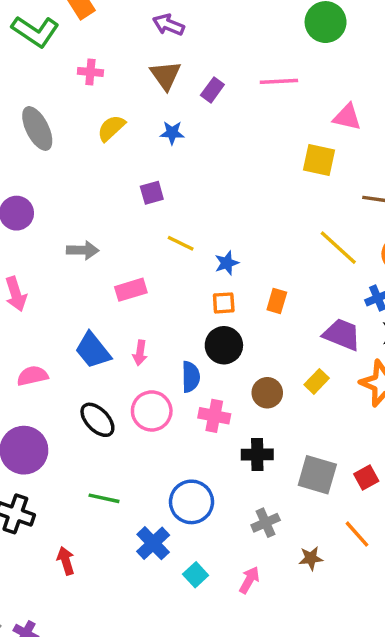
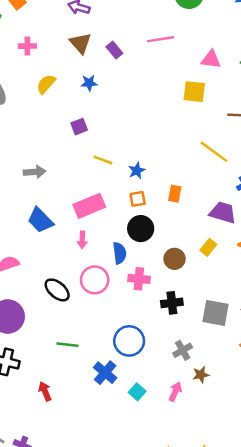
purple rectangle: (212, 90) -> (114, 50), turned -70
pink rectangle: (131, 290) -> (89, 206), moved, size x1.4
blue trapezoid: (93, 350) -> (40, 220), moved
brown star: (311, 558) -> (201, 375), moved

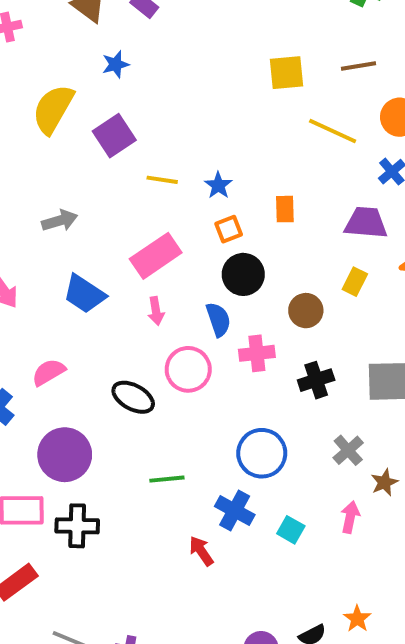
yellow semicircle: (46, 84) -> (53, 109), moved, size x1.5
yellow square: (194, 92) -> (286, 73), moved
purple square: (79, 127) -> (114, 136), size x1.5
red arrow: (45, 391) -> (201, 551), moved

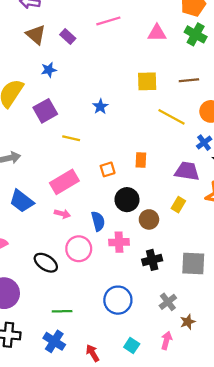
blue star: (218, 185) -> (100, 107), moved
black circle: (243, 274) -> (127, 200), moved
pink arrow: (156, 311) -> (62, 214), turned -70
blue cross: (235, 510) -> (54, 341), moved
red arrow: (201, 551) -> (93, 353), moved

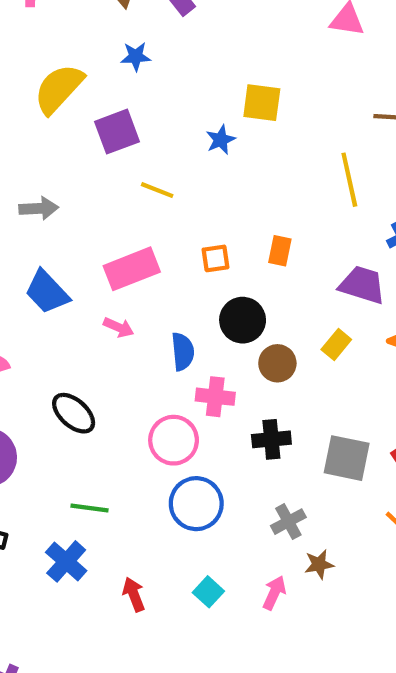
yellow square: (147, 81) -> (262, 103), moved
yellow line: (171, 117) -> (349, 180), turned 40
pink circle: (79, 249) -> (174, 440), moved

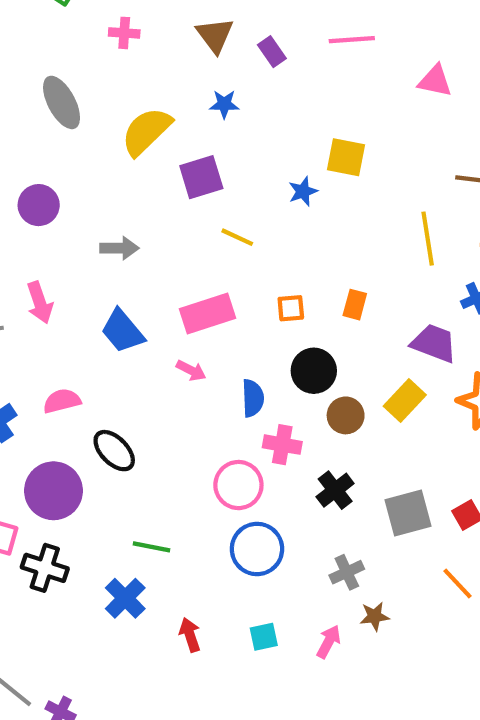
yellow rectangle: (336, 345) -> (405, 400), size x1.4
black ellipse: (74, 413) -> (114, 451), moved
black cross: (271, 439) -> (335, 490), turned -36
gray square: (347, 458) -> (408, 513), turned -30
cyan square: (208, 592) -> (264, 637), turned 32

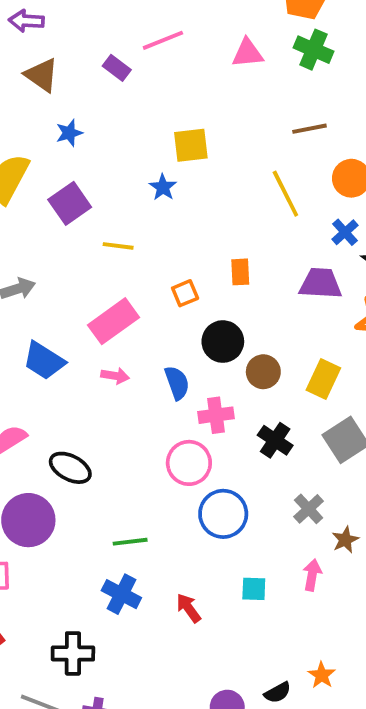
purple rectangle: (272, 52) -> (117, 68), moved
yellow rectangle: (405, 400) -> (323, 379), moved
black cross: (45, 568) -> (73, 653), moved
cyan square: (264, 637) -> (254, 589), turned 32

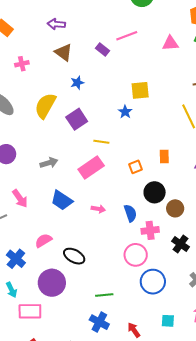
pink rectangle: (114, 321) -> (91, 168), moved

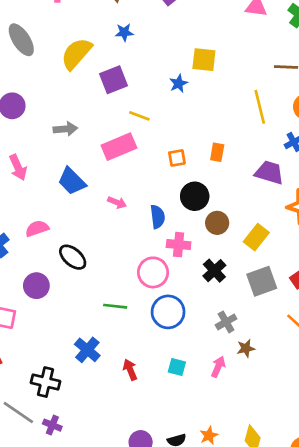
purple circle: (52, 283) -> (36, 286), size x0.7
green line: (104, 295) -> (115, 306), moved

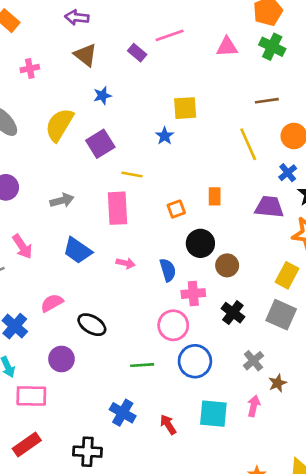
pink rectangle: (119, 147) -> (118, 208), turned -60
yellow rectangle: (256, 237) -> (287, 275), moved
gray square: (262, 281) -> (281, 315), turned -36
cyan square: (177, 367) -> (213, 414), size x1.6

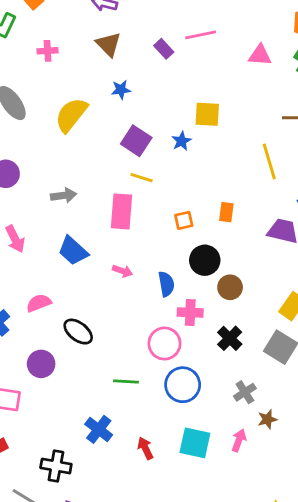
purple square: (100, 144) -> (136, 141), moved, turned -32

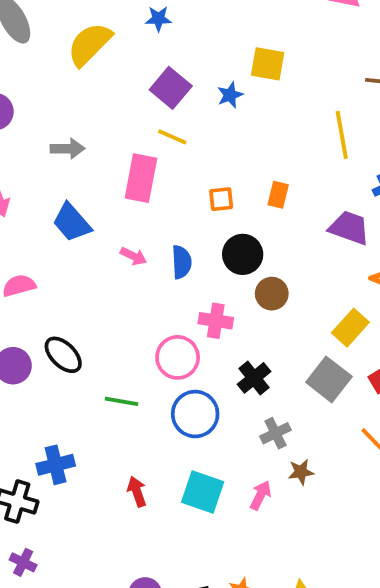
blue semicircle: (166, 284) -> (182, 262), moved
black ellipse: (78, 332) -> (63, 355), moved
black cross: (230, 338) -> (254, 378), moved
blue cross: (99, 429) -> (56, 465), moved, turned 32

